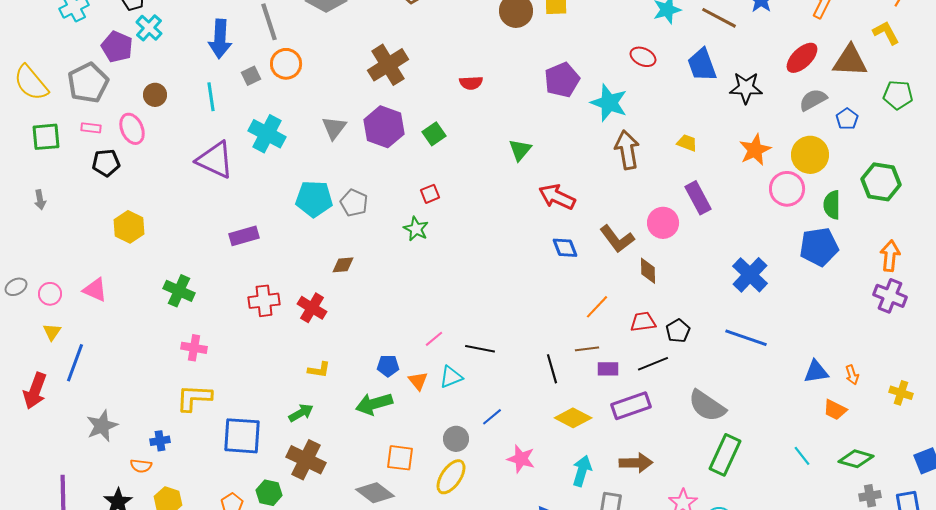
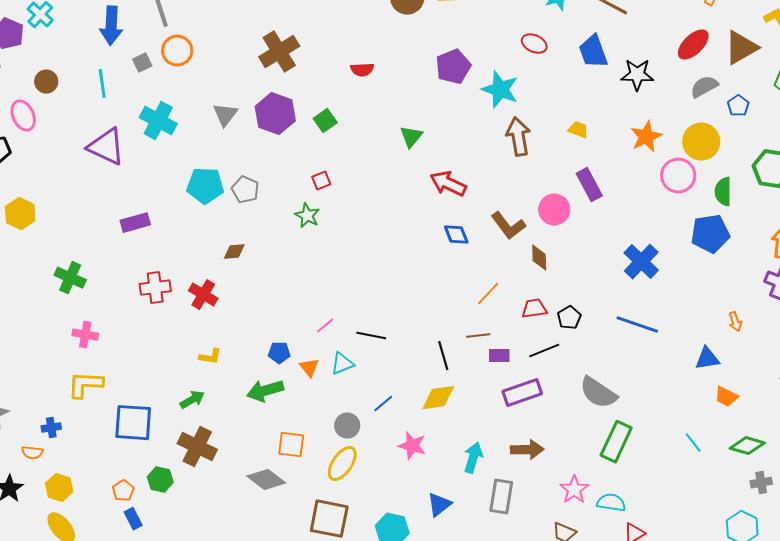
brown triangle: (850, 61) -> (741, 48), turned -33
orange arrow: (852, 375) -> (735, 322), moved
yellow diamond: (573, 418) -> (438, 398), moved, turned -36

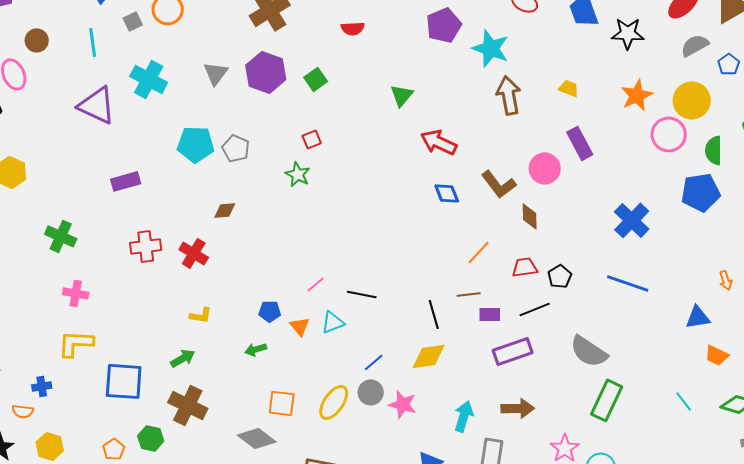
green arrow: (265, 391) -> (256, 349), size x0.6
gray circle: (347, 426) -> (371, 392), moved
yellow ellipse: (342, 464) -> (334, 402), moved

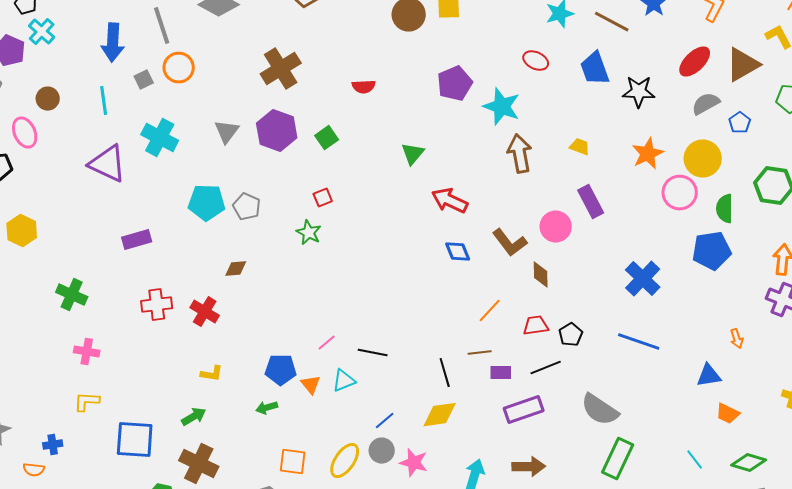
blue pentagon: (270, 311) -> (281, 370), size x1.4
yellow L-shape: (76, 343) -> (87, 402), size x0.7

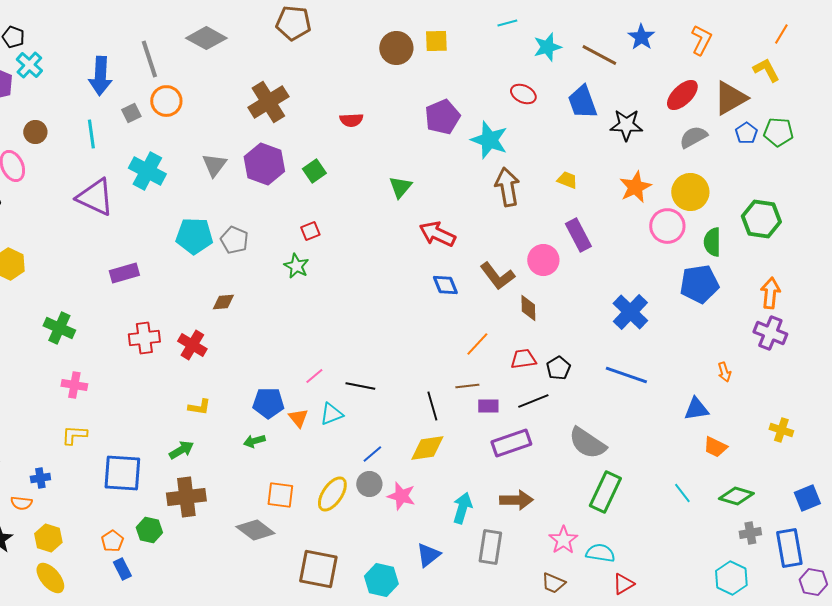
blue pentagon: (740, 123) -> (746, 133), moved
brown cross: (199, 464) -> (186, 497), turned -33

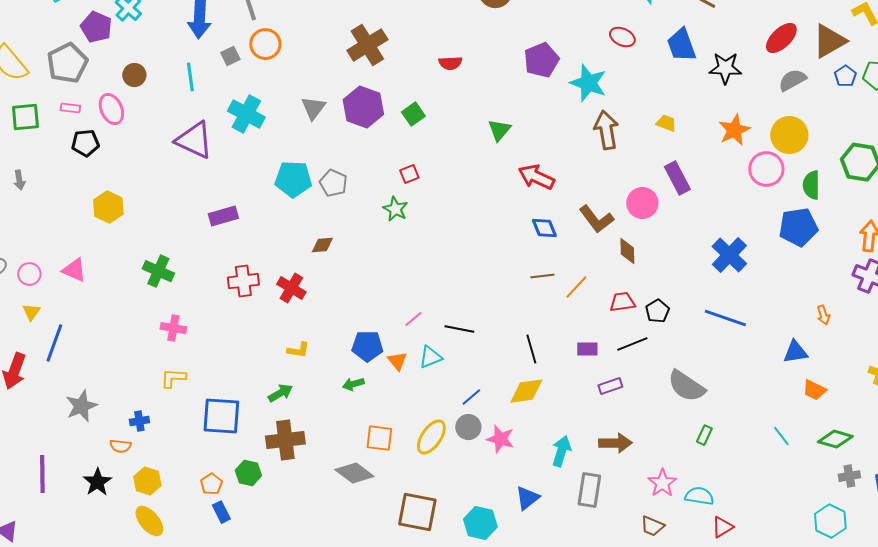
brown line: (467, 386) -> (542, 276), moved
purple rectangle: (511, 443) -> (610, 386), size x0.6
green rectangle: (605, 492) -> (704, 435), size x0.5

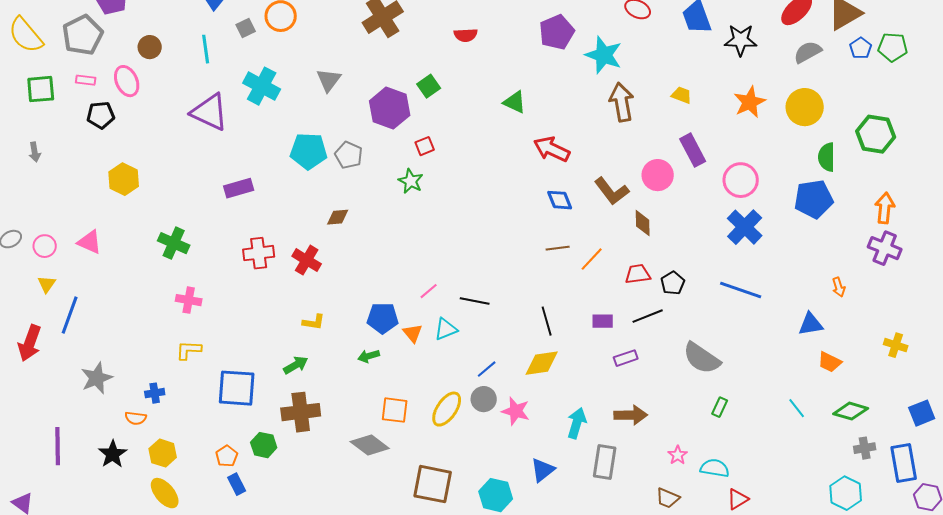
purple hexagon: (363, 107) -> (390, 108), moved
green triangle: (499, 130) -> (515, 102), turned -45
pink circle: (766, 169) -> (741, 180), moved
pink star: (662, 483) -> (678, 455), size x0.7

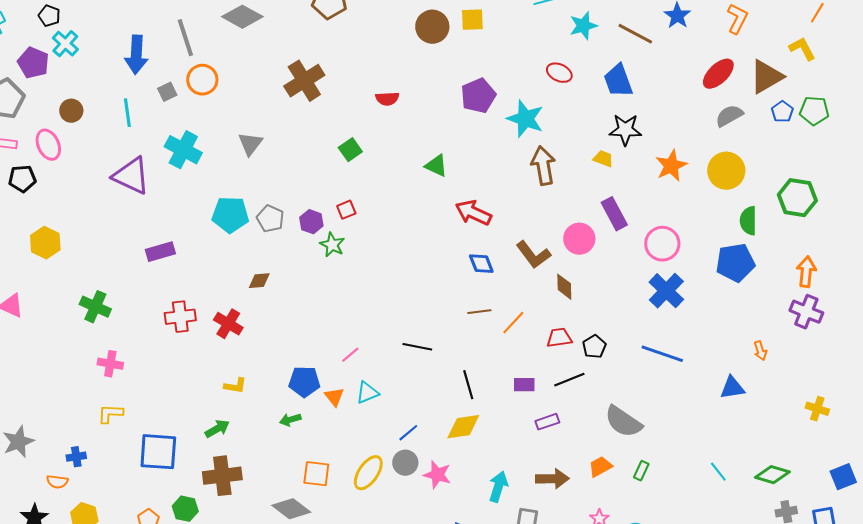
black star: (741, 40) -> (625, 130), moved
purple hexagon: (390, 108) -> (311, 222), moved, size x0.6
black line: (475, 301) -> (417, 347), moved
orange trapezoid: (830, 362) -> (600, 467), moved, turned 125

